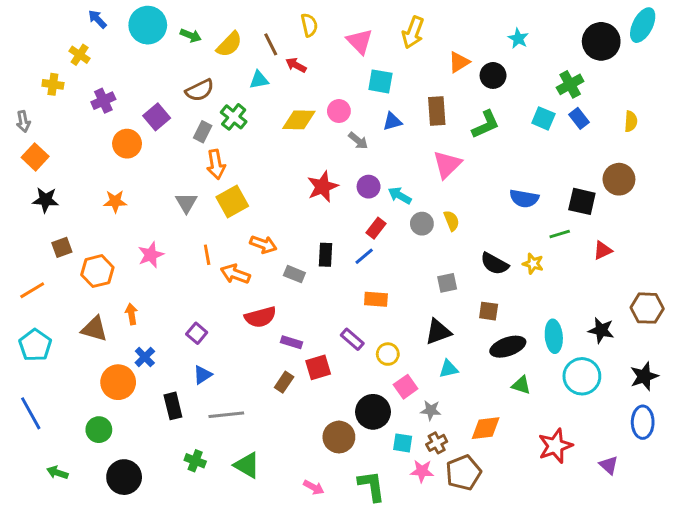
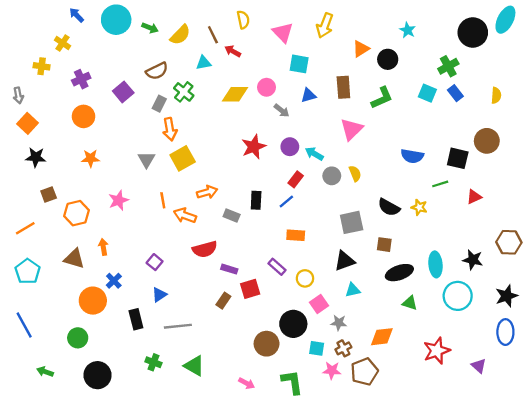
orange circle: (127, 144) -> (84, 116), moved
orange arrow: (263, 244) -> (207, 192), turned -36
gray square: (447, 283) -> (352, 222), size x1.5

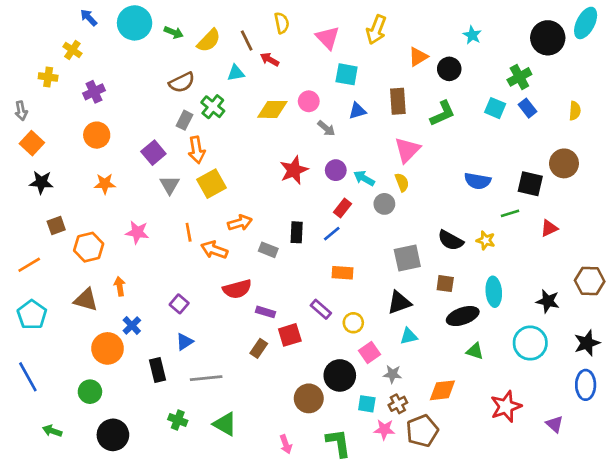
purple square: (123, 92) -> (153, 153), moved
yellow semicircle: (355, 174) -> (402, 182), moved
pink star: (118, 200) -> (137, 232), turned 30
cyan ellipse: (436, 264) -> (494, 292), moved
pink arrow: (247, 383) -> (286, 444), turned 42

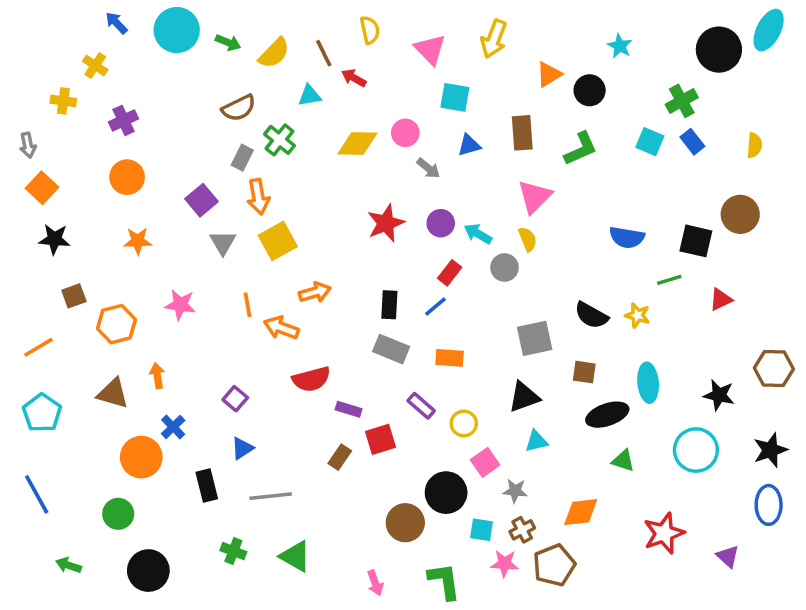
gray rectangle: (268, 250) -> (391, 349), moved, size x1.4

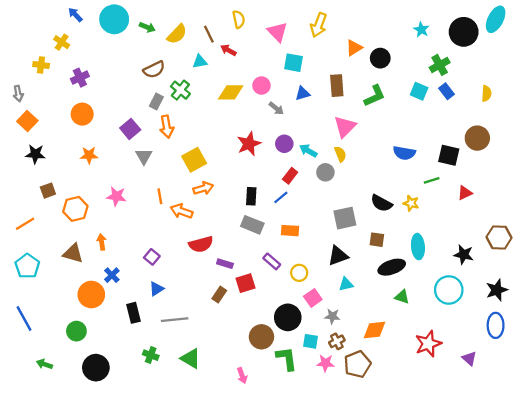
cyan star: (620, 46) -> (421, 30), moved
yellow square: (278, 241) -> (194, 160), moved
green L-shape: (444, 581) -> (287, 358), moved

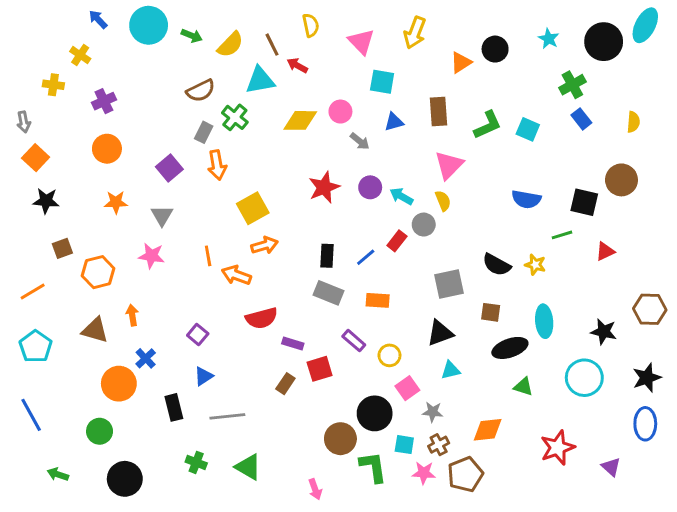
black circle: (380, 58) -> (495, 49), moved
cyan triangle: (200, 62) -> (260, 80), size x1.5
cyan square: (419, 91) -> (528, 129), moved
gray triangle: (144, 156) -> (162, 216), moved
red rectangle: (290, 176) -> (397, 241), moved

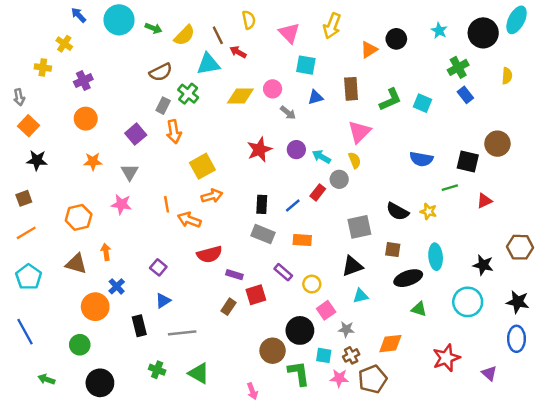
yellow semicircle: (633, 122) -> (507, 76), moved
brown square: (62, 248) -> (24, 198), moved
black star: (647, 378) -> (518, 302), turned 30

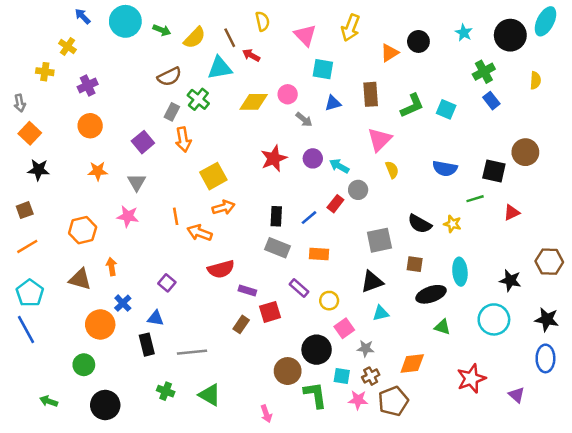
yellow semicircle: (355, 160) -> (392, 170), moved
blue triangle: (163, 301) -> (156, 318), moved, turned 42
blue line: (25, 332) -> (26, 330), moved

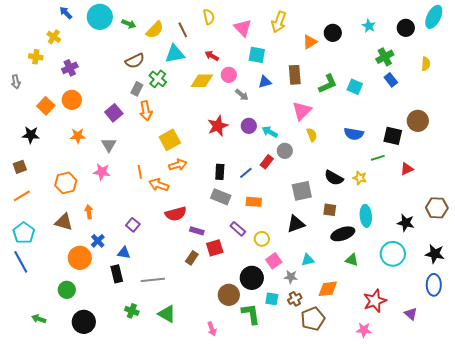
black circle: (510, 35) -> (406, 28), size x0.7
red arrow: (251, 55) -> (212, 56), moved
orange square: (30, 133) -> (46, 106), moved
cyan triangle: (381, 313) -> (308, 260), moved
pink star: (358, 400) -> (364, 330), moved

